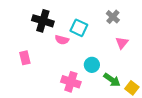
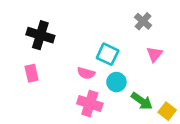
black cross: (43, 21) -> (40, 35), moved
cyan square: (79, 28) -> (108, 54), moved
pink semicircle: (62, 40) -> (86, 73), moved

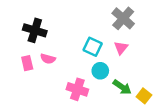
gray cross: (143, 21) -> (123, 18), size x1.5
pink triangle: (154, 54) -> (121, 48), moved
pink semicircle: (86, 73) -> (48, 59), moved

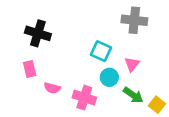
gray cross: (123, 18) -> (134, 20), turned -35
pink triangle: (121, 48) -> (132, 64), moved
pink semicircle: (48, 59) -> (52, 88), moved

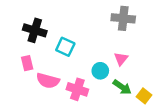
cyan square: (101, 51) -> (65, 47), moved
pink semicircle: (52, 88) -> (48, 81), size x1.5

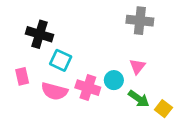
cyan square: (65, 47) -> (61, 60), moved
pink rectangle: (27, 63) -> (22, 76), moved
pink cross: (77, 89) -> (88, 88), moved

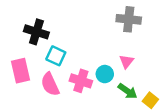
pink rectangle: (22, 76) -> (20, 71), size x1.5
pink semicircle: (54, 91) -> (50, 84), turned 50

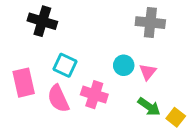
black cross: (36, 32) -> (42, 21), moved
cyan circle: (105, 74) -> (124, 65), moved

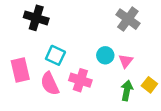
gray cross: (150, 23) -> (128, 19), turned 30
green arrow: (149, 107) -> (127, 90), turned -114
yellow square: (176, 117) -> (149, 85), moved

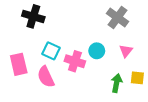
pink triangle: (126, 61) -> (126, 51), moved
pink cross: (80, 80) -> (75, 61), moved
yellow square: (149, 85) -> (137, 78), turned -32

